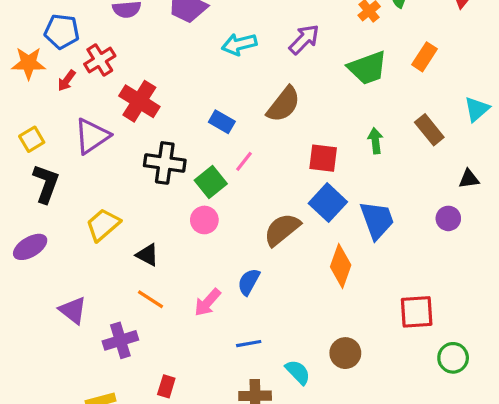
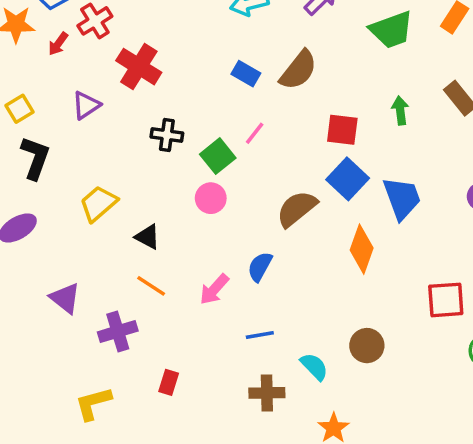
blue rectangle: (222, 122) -> (246, 74), moved
purple triangle: (92, 136) -> (86, 105), size x0.7
black cross: (165, 163) -> (167, 135), size x0.7

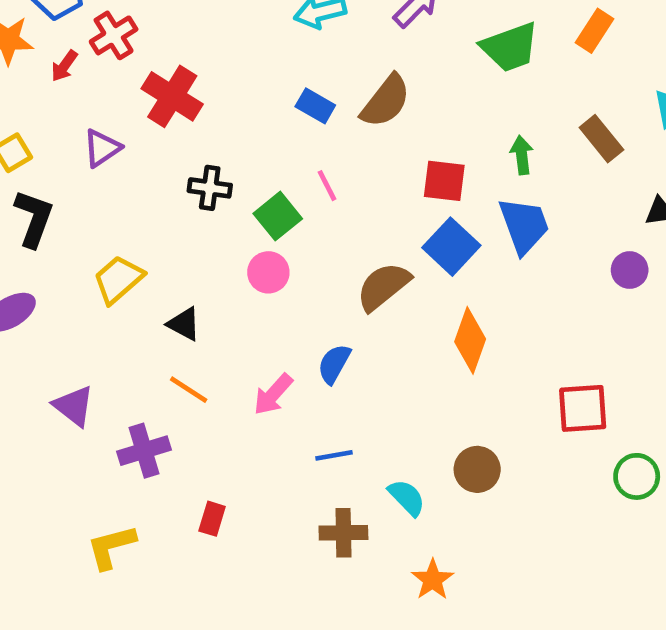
pink line: (255, 133) -> (327, 186), turned -65
blue trapezoid: (402, 198) -> (524, 225), moved

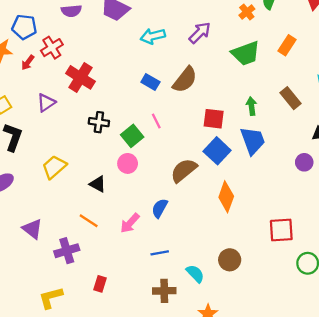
black triangle: (184, 324) -> (98, 184), moved

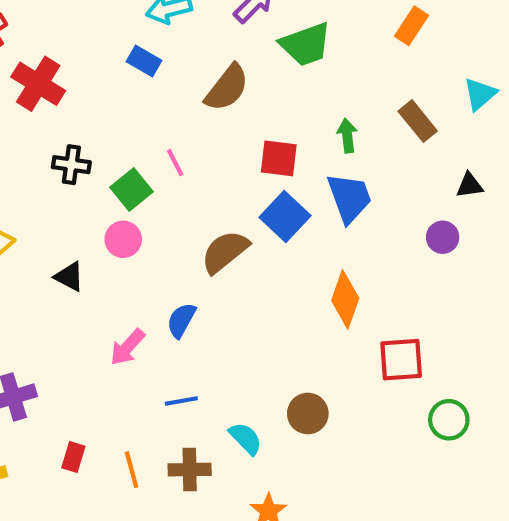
green trapezoid: (246, 53) -> (306, 44), moved
blue rectangle: (150, 82) -> (144, 61), moved
orange diamond: (226, 197) -> (345, 299), moved
orange line: (89, 221) -> (132, 470), moved, turned 42

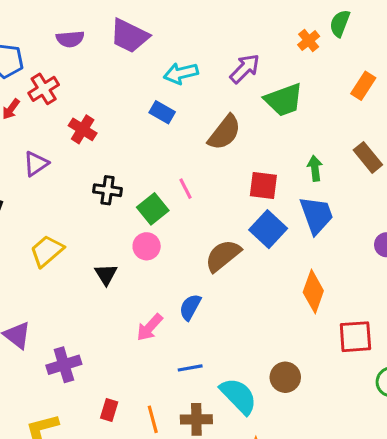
red cross: (38, 84) -> (83, 129), size x0.7
black triangle: (69, 277) -> (106, 274), turned 30
cyan semicircle: (246, 438) -> (239, 396), size x1.5

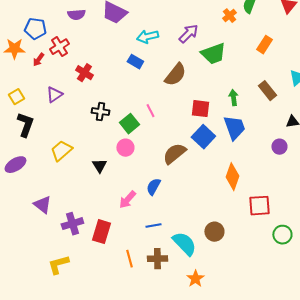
red rectangle: (109, 410) -> (101, 232), moved, size x1.6

